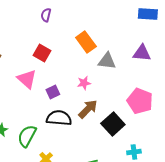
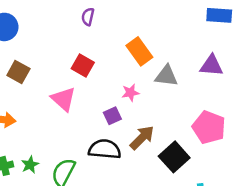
pink star: (84, 83) -> (130, 93), moved
purple square: (53, 92) -> (112, 116), moved

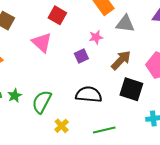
brown arrow: (142, 138) -> (121, 60), moved
black semicircle: (105, 149) -> (89, 95), moved
black square: (174, 157) -> (131, 89), turned -30

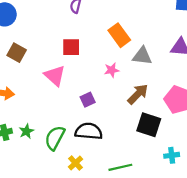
red square: (57, 15) -> (71, 47), turned -30
purple square: (81, 56) -> (88, 100), moved
black semicircle: (89, 95) -> (89, 131), moved

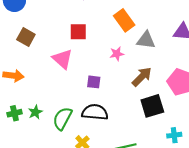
purple square: (88, 100) -> (94, 82), turned 32
black square: (149, 125) -> (152, 106), turned -35

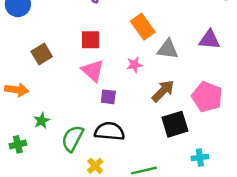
brown square: (26, 37) -> (42, 54), moved, turned 30
pink triangle: (62, 59) -> (93, 71), moved
green star: (35, 112) -> (42, 121), moved
green cross: (14, 113) -> (18, 144), moved

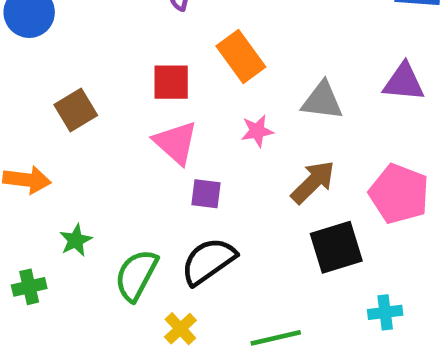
orange rectangle: (143, 27) -> (241, 56), moved
black semicircle: (109, 131) -> (208, 261), turned -40

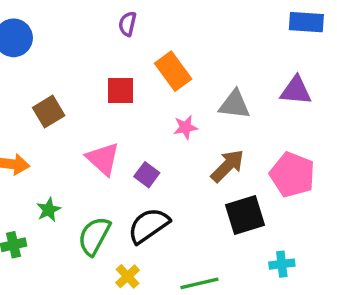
pink triangle: (176, 143) -> (103, 159), moved
purple square: (206, 194) -> (147, 175), turned 30

